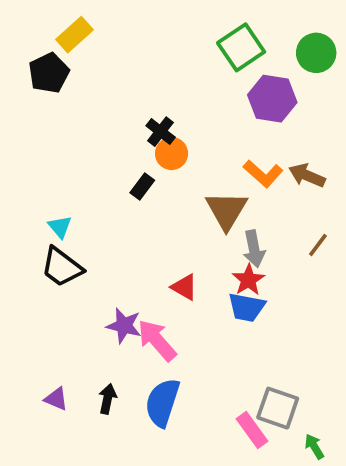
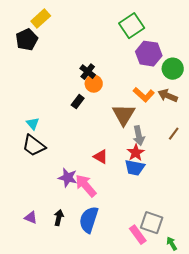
green circle: (316, 53) -> (173, 69), moved

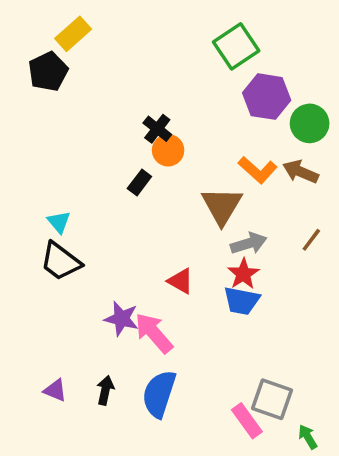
gray arrow: (139, 136) -> (249, 243), turned -96

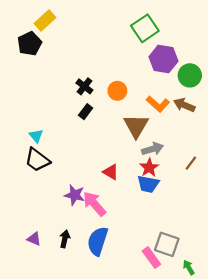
black cross: (157, 129) -> (84, 86), moved
orange circle: (168, 150) -> (117, 91), moved
brown line: (311, 240) -> (191, 163), moved

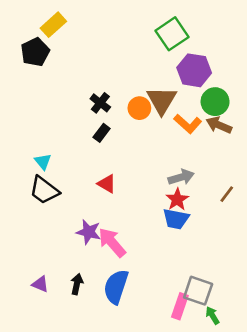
green circle: (190, 75) -> (215, 102), moved
brown triangle: (136, 126) -> (162, 100), moved
red triangle: (111, 172) -> (107, 184), moved
pink rectangle: (151, 258) -> (180, 306), turned 55
green arrow: (189, 267) -> (212, 315), moved

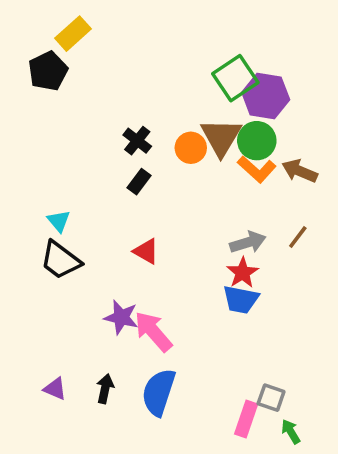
green square: (172, 34) -> (235, 78), moved
green circle: (215, 102) -> (257, 141), moved
brown line: (227, 194) -> (298, 237), moved
gray square: (198, 291) -> (271, 398), size x0.7

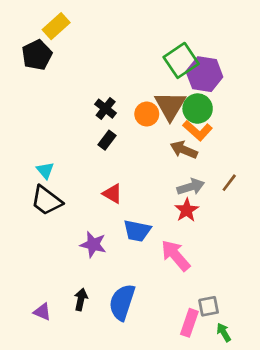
brown arrow: (300, 171) -> (184, 150), moved
blue trapezoid: (241, 299) -> (137, 231), moved
pink arrow: (153, 332) -> (176, 255), moved
purple triangle: (55, 389) -> (42, 312), moved
gray square: (271, 398) -> (209, 306), turned -30

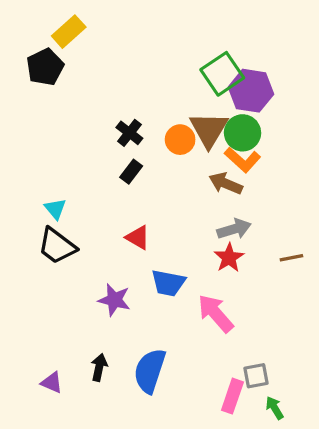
brown line: (229, 183) -> (291, 258), moved, turned 42

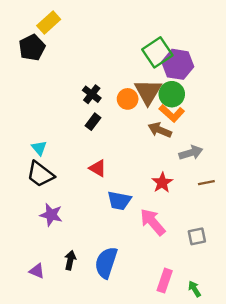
gray arrow: (234, 229) -> (191, 153), moved
purple star: (114, 300) -> (51, 215), moved
gray square: (256, 376) -> (197, 236), moved

